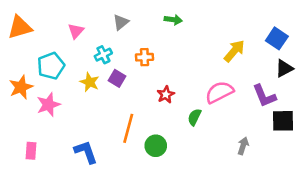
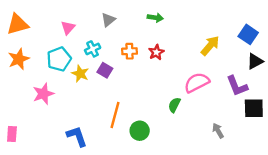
cyan pentagon: (51, 66) -> (59, 59), moved
orange star: (21, 87) -> (19, 59), moved
red star: (166, 95) -> (156, 52), moved
gray arrow: (243, 146) -> (218, 131), turned -48
pink rectangle: (31, 151) -> (12, 134), moved

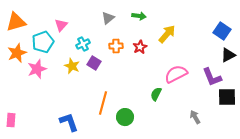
gray triangle: (108, 20) -> (108, 18), moved
yellow arrow: (210, 46) -> (167, 34), moved
cyan pentagon: (59, 59) -> (43, 42), moved
pink star: (43, 94) -> (37, 69), moved

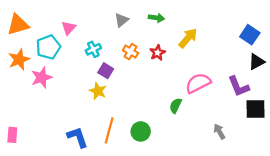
orange cross: (116, 46) -> (130, 52), turned 32
yellow star: (72, 66) -> (98, 91), moved
orange line: (103, 103) -> (109, 130), moved

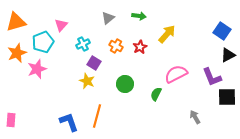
green circle: (141, 131) -> (125, 84), moved

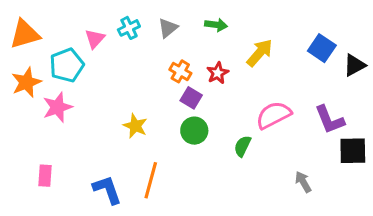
blue square: (222, 31) -> (322, 48), moved
cyan cross: (83, 44) -> (129, 28), moved
black triangle: (228, 55) -> (354, 65), moved
purple square: (94, 63) -> (191, 98), moved
pink rectangle: (11, 120) -> (45, 176), moved

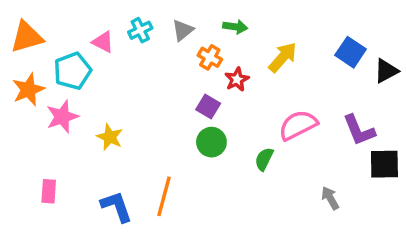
pink triangle: (95, 39) -> (103, 42), turned -45
orange cross: (180, 71) -> (210, 57), moved
yellow star: (135, 126) -> (110, 137), moved

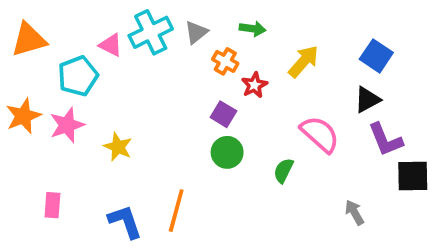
cyan cross: (140, 30) -> (151, 32), size x1.6
black triangle: (386, 71) -> (367, 100), moved
orange star: (28, 90) -> (23, 116), moved
pink semicircle: (298, 125) -> (320, 134), turned 69

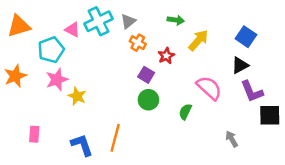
green arrow: (253, 29) -> (176, 20), moved
orange cross: (225, 61) -> (138, 43), moved
pink star: (67, 125) -> (57, 80), moved

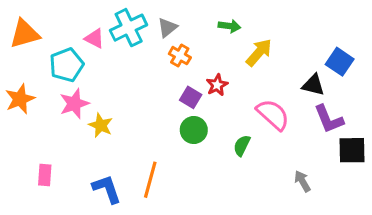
blue square: (246, 37) -> (340, 62), moved
red star: (166, 56) -> (217, 85), moved
black triangle: (240, 65) -> (313, 85), turned 42

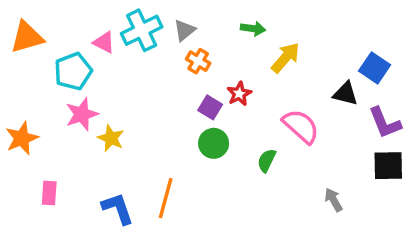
orange star: (20, 99) -> (22, 138), moved
purple L-shape: (329, 119) -> (385, 123), moved

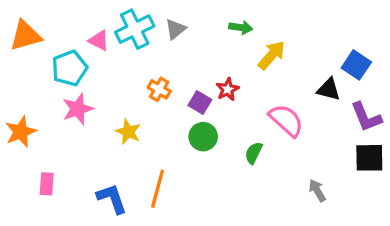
orange cross: (198, 61) -> (159, 89), moved
yellow star: (111, 138) -> (128, 132), moved

